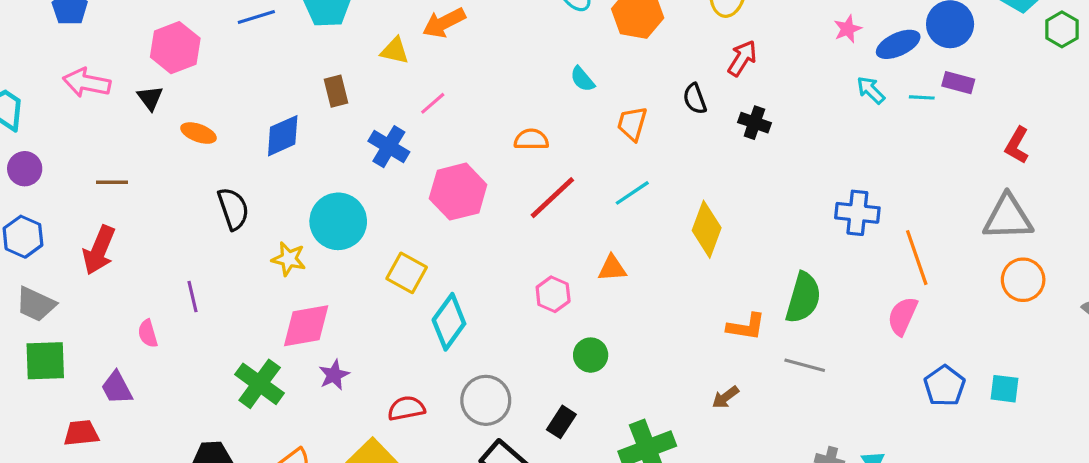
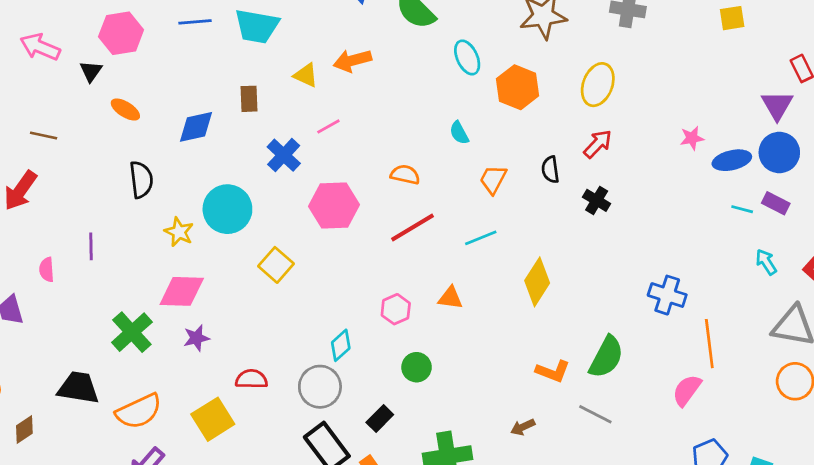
cyan arrow: (871, 90) -> (766, 262), moved
cyan diamond: (449, 322) -> (341, 345), moved, size x0.7

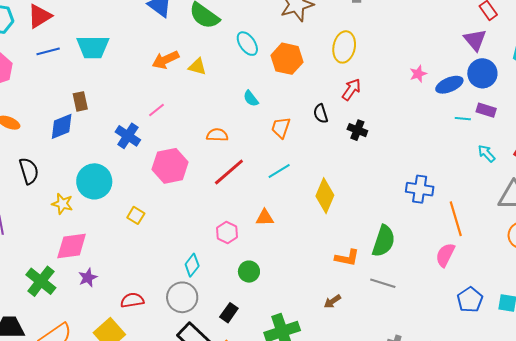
yellow triangle: (306, 75) -> (197, 67), moved
brown rectangle: (249, 99) -> (80, 101), moved
yellow square: (276, 265) -> (136, 215), size x0.7

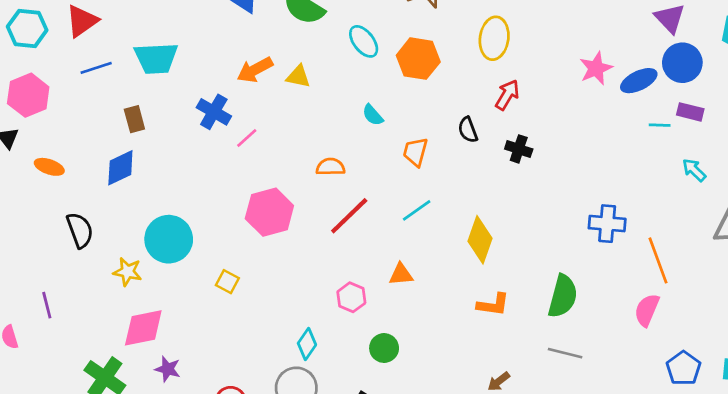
pink star: (418, 74) -> (596, 68), size x1.4
brown rectangle: (80, 101) -> (134, 119), moved
blue cross: (128, 136) -> (214, 112), moved
orange L-shape: (347, 258) -> (493, 305), moved
purple star: (88, 278) -> (168, 369), turned -30

